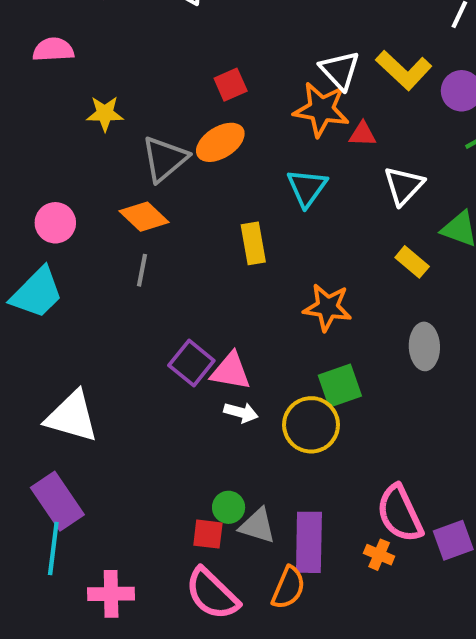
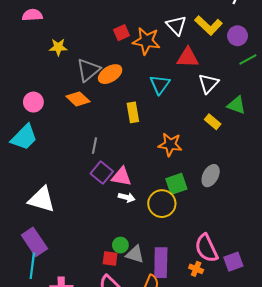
orange star: (321, 109) -> (146, 41), moved
red triangle: (363, 134) -> (188, 57), size x1.6
orange ellipse: (220, 142) -> (110, 74), moved
gray line: (142, 270) -> (95, 146), moved
gray ellipse: (424, 346) -> (211, 176), moved, turned 30

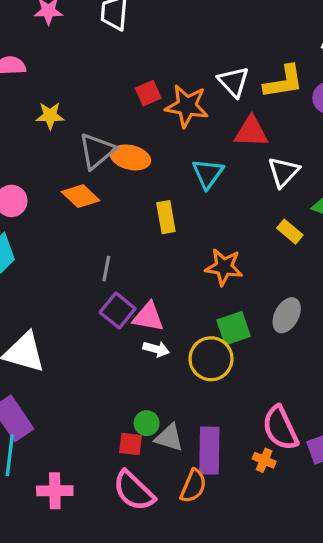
yellow L-shape: (208, 25) -> (283, 82), turned -52
orange ellipse: (110, 74) -> (130, 157), turned 45

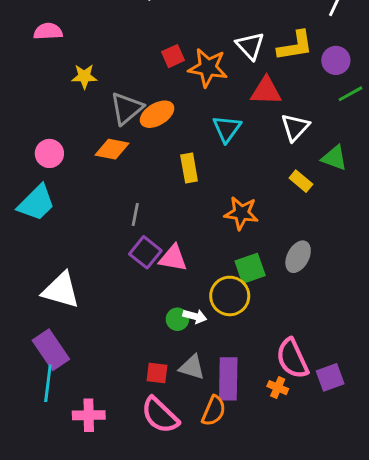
orange ellipse: (130, 157) -> (157, 114), turned -44
orange diamond: (81, 196) -> (112, 149), turned -32
white arrow: (156, 349) -> (195, 316), moved
green circle: (147, 423) -> (177, 319), moved

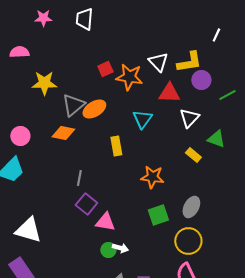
purple circle: (336, 60) -> (201, 80), moved
yellow star: (84, 76) -> (44, 83), size x1.4
pink triangle: (173, 258) -> (105, 222), moved
yellow circle: (230, 296) -> (188, 241), moved

